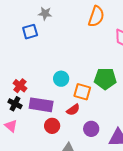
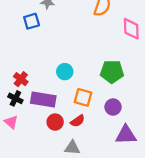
orange square: (82, 92) -> (83, 97), moved
red semicircle: (73, 110) -> (78, 121), moved
purple circle: (91, 129) -> (113, 107), moved

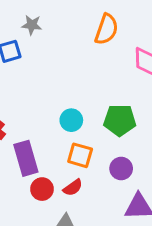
cyan circle: (65, 72) -> (71, 120), moved
purple rectangle: (43, 99) -> (26, 158), turned 65

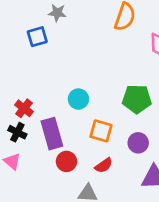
cyan circle: (71, 120) -> (78, 99), moved
red semicircle: (73, 188) -> (104, 165), moved

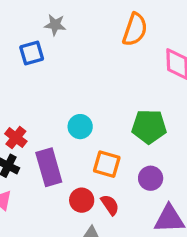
red circle: (66, 161) -> (82, 200), moved
red semicircle: (104, 165) -> (110, 205), turned -90

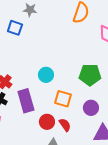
blue square: (32, 53) -> (15, 28), turned 35

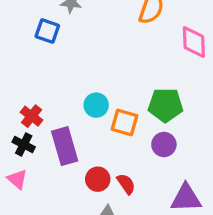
orange square: (63, 99) -> (125, 122), moved
purple circle: (91, 108) -> (164, 144), moved

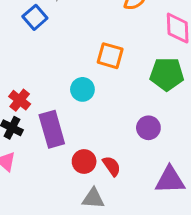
blue square: (47, 31) -> (35, 17), turned 30
green pentagon: (165, 105) -> (167, 74), moved
orange square: (125, 122) -> (110, 56), moved

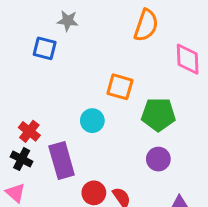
blue square: (35, 17) -> (45, 48), turned -35
green pentagon: (167, 74) -> (158, 114), moved

